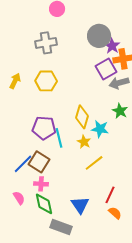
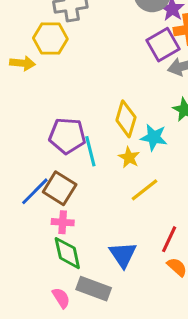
yellow arrow: (15, 81) -> (23, 63), turned 70
yellow hexagon: (46, 81) -> (50, 38), moved
pink semicircle: (19, 198) -> (61, 298), moved

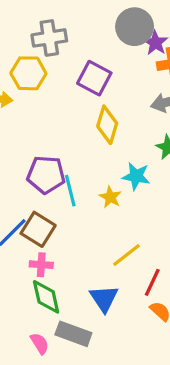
purple square: (163, 45) -> (94, 78), moved, turned -32
yellow diamond: (126, 119) -> (107, 125), moved
yellow line: (144, 190) -> (126, 255), moved

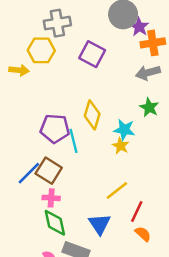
yellow diamond: (107, 125) -> (92, 115), moved
yellow star: (110, 197) -> (121, 146), moved

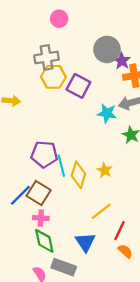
yellow hexagon: (41, 50) -> (53, 77), moved
yellow diamond: (92, 115) -> (78, 175), moved
cyan star: (124, 130) -> (107, 113), moved

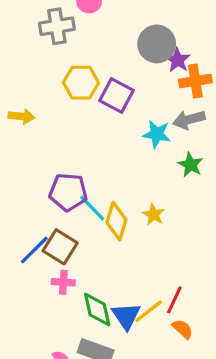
gray cross: (47, 57) -> (57, 26), moved
cyan line: (61, 166) -> (92, 208), turned -30
yellow line: (101, 211) -> (149, 311), moved
green diamond: (44, 241) -> (97, 310), moved

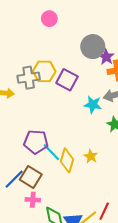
gray cross: (57, 26) -> (29, 78), moved

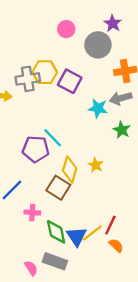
pink circle: (49, 19) -> (66, 29), moved
purple star: (106, 57) -> (113, 23), moved
cyan line: (51, 152) -> (53, 138), moved
brown square: (31, 177) -> (58, 188), moved

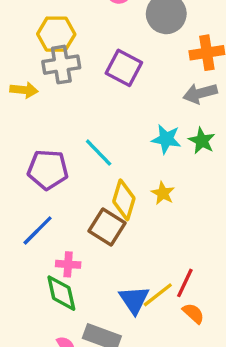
yellow hexagon: (45, 72) -> (56, 34), moved
cyan star: (98, 108) -> (166, 139), moved
purple pentagon: (36, 149) -> (48, 170), moved
green diamond: (56, 232) -> (61, 293), moved

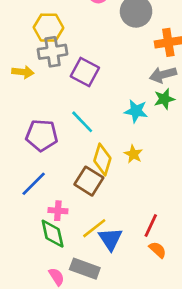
purple square: (124, 68) -> (85, 72), moved
green star: (202, 141) -> (164, 99), moved, turned 30
yellow line: (158, 295) -> (94, 228), moved

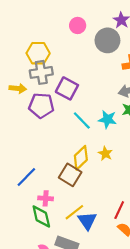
cyan line: (82, 122) -> (82, 120), moved
purple pentagon: (42, 135) -> (41, 106), moved
yellow diamond: (102, 160) -> (81, 158), turned 30

